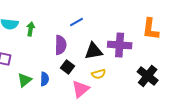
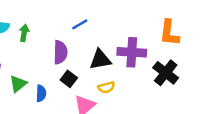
black cross: (148, 76) -> (166, 73), moved
green triangle: (25, 80) -> (18, 84), moved

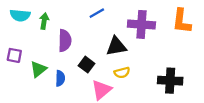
purple semicircle: (60, 52) -> (65, 41), moved
purple cross: (132, 52) -> (141, 24), moved
black cross: (166, 73) -> (170, 81), moved, turned -35

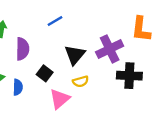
purple cross: (141, 24) -> (110, 49), moved, turned -30
black triangle: (116, 46) -> (75, 55), turned -40
black cross: (170, 81) -> (129, 76), moved

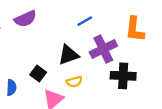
blue line: (55, 21) -> (85, 21), moved
purple semicircle: (22, 49) -> (25, 19), moved, turned 65
black triangle: (75, 55) -> (68, 55), turned 30

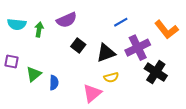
orange L-shape: (135, 29) -> (166, 30), turned -45
black square: (38, 73) -> (78, 45), moved
black cross: (123, 76) -> (156, 72), turned 30

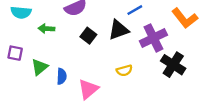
green arrow: (39, 30) -> (46, 29), moved, turned -96
black triangle: (106, 53) -> (119, 30), moved
pink triangle: (92, 93) -> (88, 89), moved

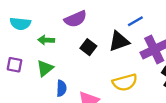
green triangle: (40, 67) -> (45, 68), moved
yellow semicircle: (124, 71) -> (125, 82), size x1.5

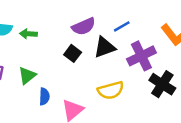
purple semicircle: (76, 19) -> (84, 26), moved
green arrow: (46, 40) -> (28, 34), moved

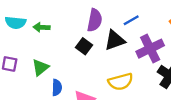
purple semicircle: (84, 26) -> (95, 20), turned -55

